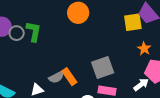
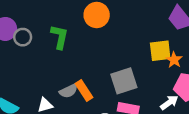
yellow square: (133, 22) -> (160, 51), moved
green L-shape: (34, 32) -> (60, 37), moved

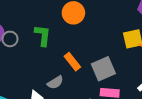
orange rectangle: (84, 91) -> (72, 62), moved

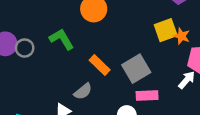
green L-shape: (43, 35) -> (62, 39), turned -30

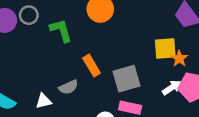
gray circle: (25, 48) -> (29, 15), moved
white arrow: (187, 80) -> (172, 88), moved

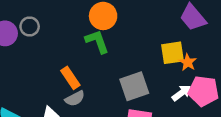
green L-shape: (61, 30) -> (97, 41), moved
orange rectangle: (92, 66) -> (70, 78), moved

